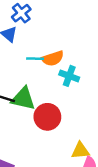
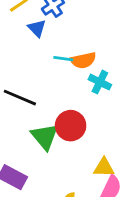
green triangle: (23, 99) -> (45, 137), moved, turned 32

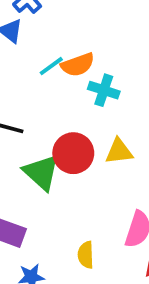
cyan line: (63, 59) -> (51, 66), turned -36
yellow triangle: (104, 168) -> (119, 151), moved

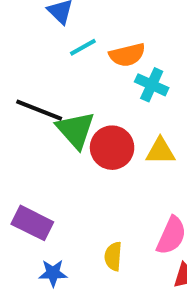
cyan line: (51, 66) -> (83, 47), moved
green triangle: (41, 172) -> (76, 130), moved

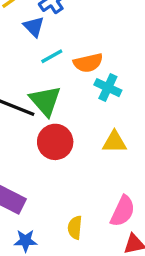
green triangle: (76, 130) -> (45, 101), moved
red circle: (112, 148) -> (55, 142), moved

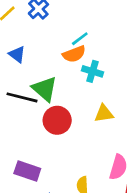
blue triangle: (34, 27) -> (17, 54), moved
cyan line: (52, 56) -> (80, 39), moved

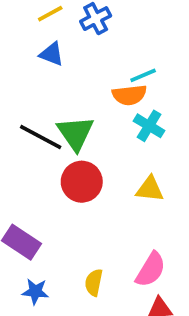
blue triangle: (17, 54) -> (52, 54), moved, turned -30

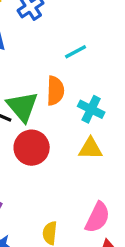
orange semicircle: (129, 95) -> (55, 91), moved, turned -76
cyan cross: (149, 126) -> (91, 109), moved

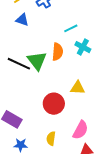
cyan cross: (91, 109) -> (83, 47), moved
red circle: (32, 148) -> (54, 104), moved

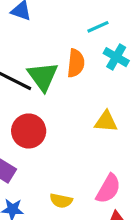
red circle: (54, 104) -> (29, 131), moved
yellow semicircle: (51, 138) -> (61, 201), turned -88

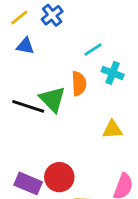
red circle: (29, 131) -> (59, 177), moved

